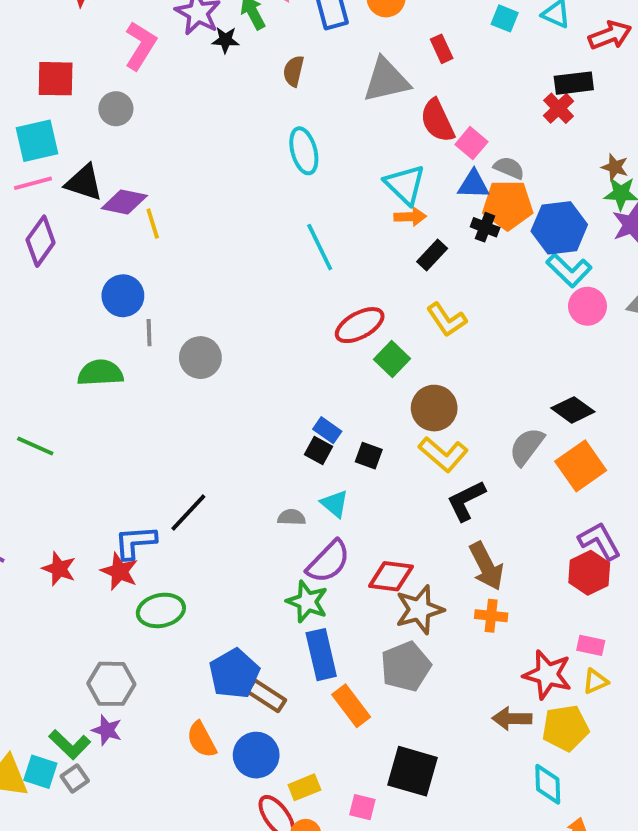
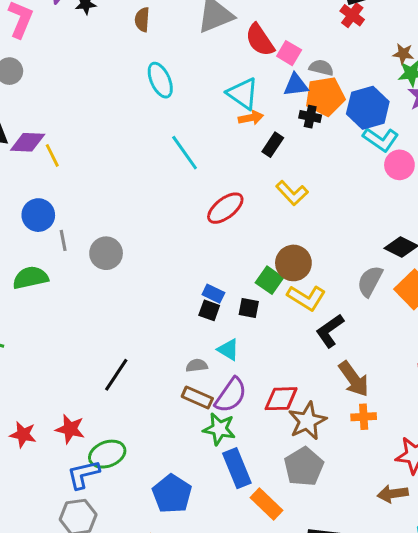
green square: (392, 359) -> (269, 280), moved
blue L-shape: (135, 542) -> (83, 474), moved
brown rectangle: (266, 696) -> (197, 397), moved

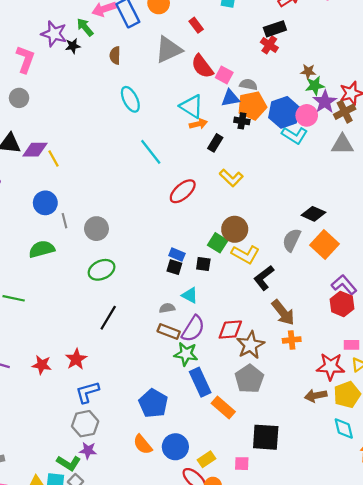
pink circle: (399, 165) -> (307, 115), moved
red star: (70, 429) -> (76, 359), turned 30
green ellipse: (107, 454) -> (102, 270), moved

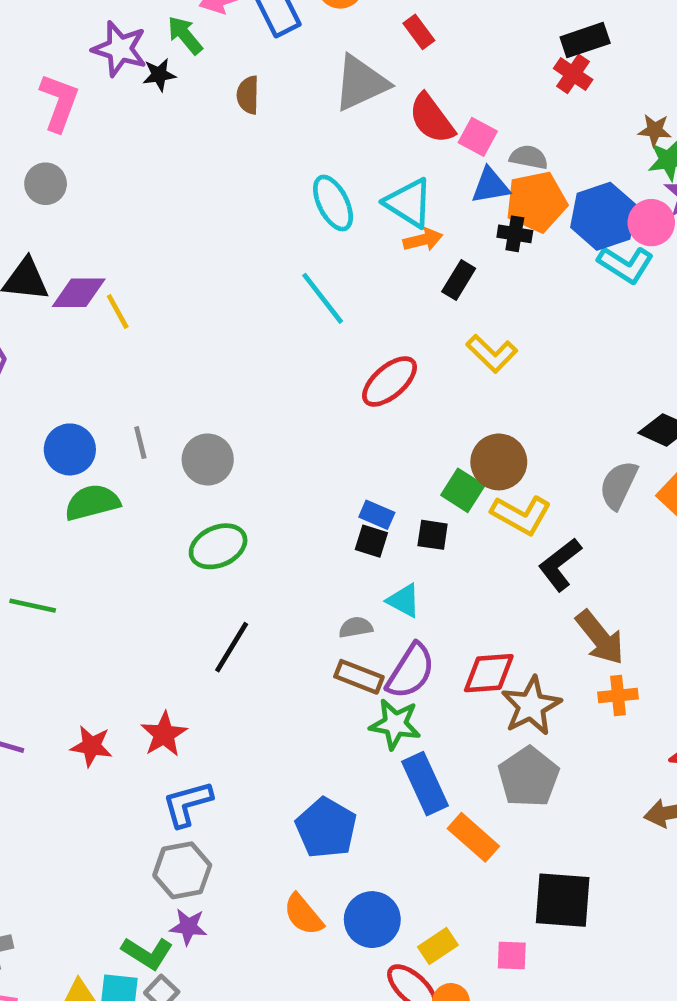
cyan ellipse: (130, 99) -> (333, 203), moved
blue circle: (45, 203) -> (70, 449), moved

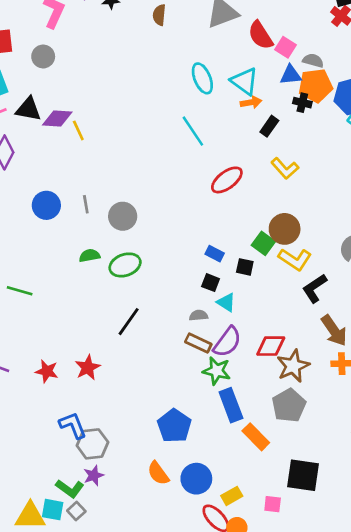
green semicircle: (92, 502) -> (90, 256), moved, size x0.7
black square: (371, 541) -> (211, 283), moved
blue L-shape: (187, 804) -> (73, 425), moved, turned 80
purple star: (188, 927) -> (94, 475), turned -30

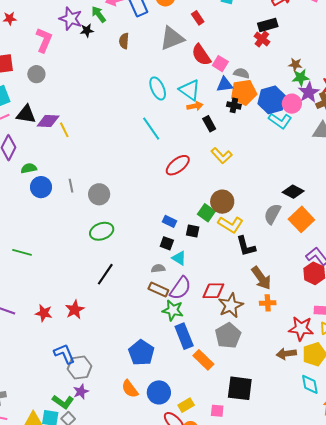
black rectangle: (269, 126) -> (209, 124), turned -63
green semicircle: (90, 256) -> (29, 168), moved
black L-shape: (315, 288) -> (246, 246), turned -70

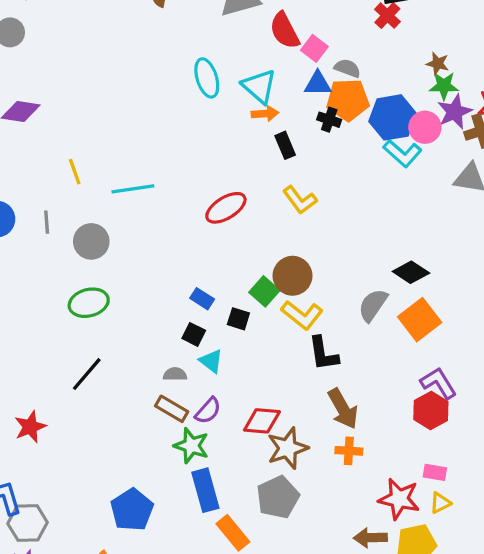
cyan line: (151, 129) -> (133, 189), moved, turned -70
yellow line: (64, 130) -> (75, 172), moved
purple semicircle: (180, 288) -> (208, 411), size x0.7

